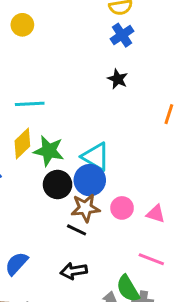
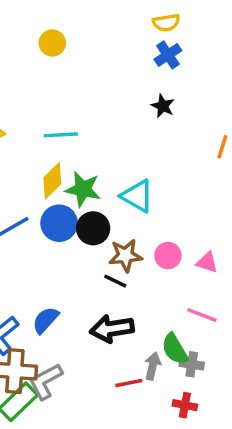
blue circle: (90, 180) -> (59, 223), moved
black arrow: (74, 271) -> (112, 329), size x1.4

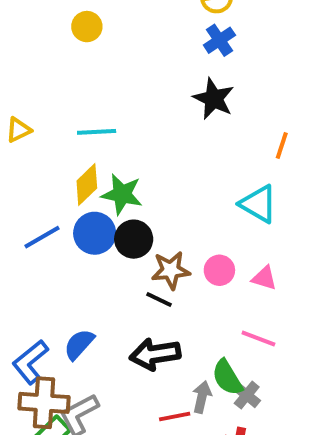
black star: (163, 106) -> (214, 99), size x1.5
cyan triangle: (137, 196) -> (258, 204), moved
gray cross: (192, 364) -> (247, 395), turned 30

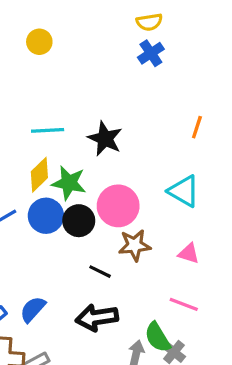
black star: (214, 99) -> (105, 139), moved
orange line: (282, 145) -> (197, 127), moved
brown star: (171, 270) -> (135, 245), moved
pink circle: (219, 270) -> (118, 206), moved, size x1.6

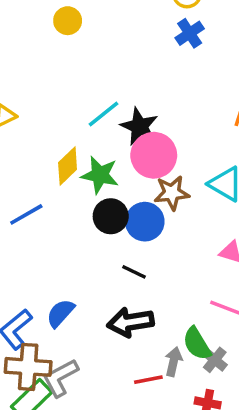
cyan line: (48, 130) -> (103, 114), moved, turned -36
pink circle: (118, 206) -> (154, 155), moved
blue circle: (46, 216) -> (145, 222), moved
brown star: (135, 245) -> (172, 193), moved

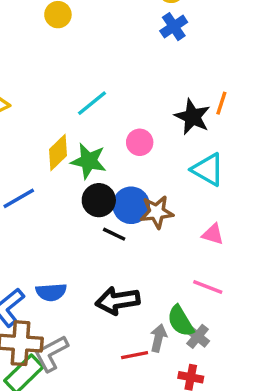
black star: (139, 127) -> (192, 117), moved
pink circle: (154, 155) -> (140, 142), size x0.6
brown star: (172, 193) -> (157, 212), moved
black line: (134, 272) -> (114, 234), moved
blue semicircle: (60, 313) -> (51, 292), turned -136

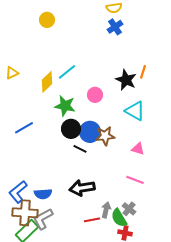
yellow diamond: (58, 152) -> (47, 82), moved
blue semicircle: (51, 292) -> (43, 194), moved
green semicircle: (181, 321) -> (119, 218), moved

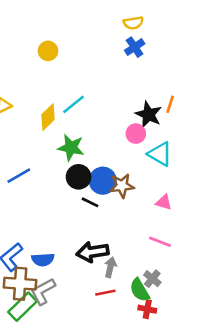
yellow circle: (47, 20) -> (48, 51), moved
pink circle: (95, 95) -> (136, 134), moved
gray arrow: (106, 210) -> (110, 267), moved

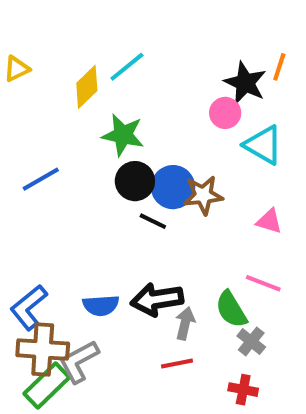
blue semicircle: (43, 260) -> (101, 305), moved
green semicircle: (140, 290) -> (231, 309), moved

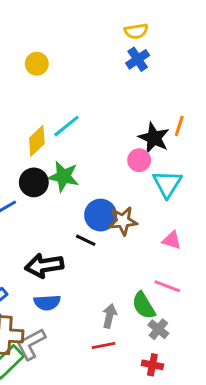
cyan triangle: (263, 145) -> (167, 184), turned 32
black circle: (135, 181) -> (34, 182), moved
black arrow: (157, 299) -> (44, 265), moved

